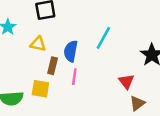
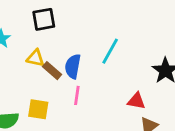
brown rectangle: (53, 66) -> (52, 71), moved, turned -63
red triangle: (126, 81) -> (136, 101), turned -42

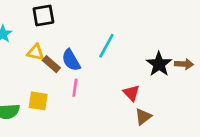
blue semicircle: (73, 66) -> (71, 60), turned -40
red triangle: (136, 101) -> (131, 93), turned 36

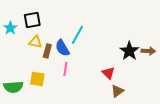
black square: (43, 15) -> (32, 20), moved
cyan line: (106, 46) -> (77, 35), moved
brown rectangle: (51, 64) -> (47, 51), turned 64

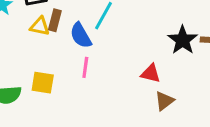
brown rectangle: (47, 51) -> (55, 20), moved
red triangle: (108, 73) -> (151, 73), turned -32

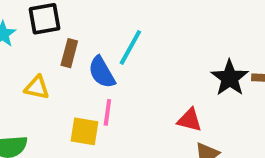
yellow triangle: (40, 26) -> (37, 87), moved
yellow square: (43, 83) -> (85, 131), moved

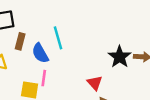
cyan line: (130, 47) -> (58, 38), turned -45
red triangle: (190, 120) -> (95, 83), turned 35

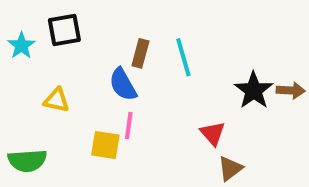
cyan line: (58, 38) -> (183, 57), moved
brown rectangle: (20, 41) -> (140, 53), moved

